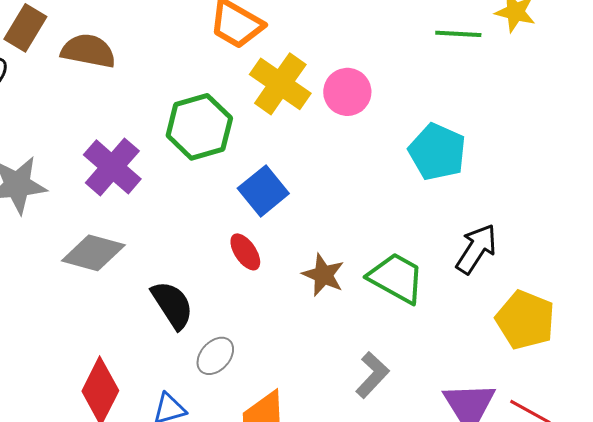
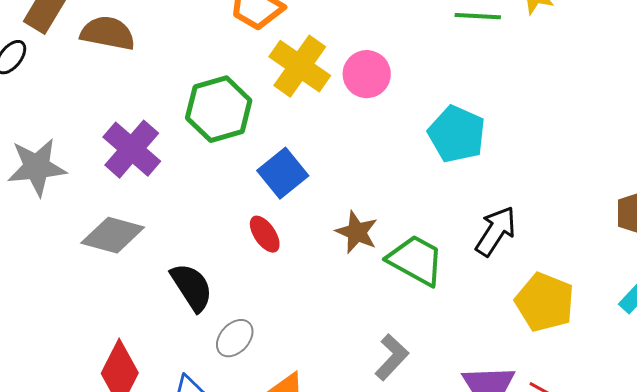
brown star: (323, 275) -> (357, 232), moved

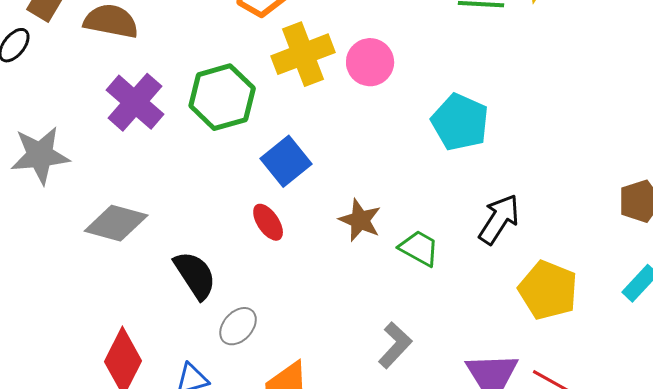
yellow cross: (300, 66) -> (303, 54), turned 34
purple cross: (132, 149) -> (135, 102), moved
green trapezoid: (416, 260) -> (419, 248), size x0.7

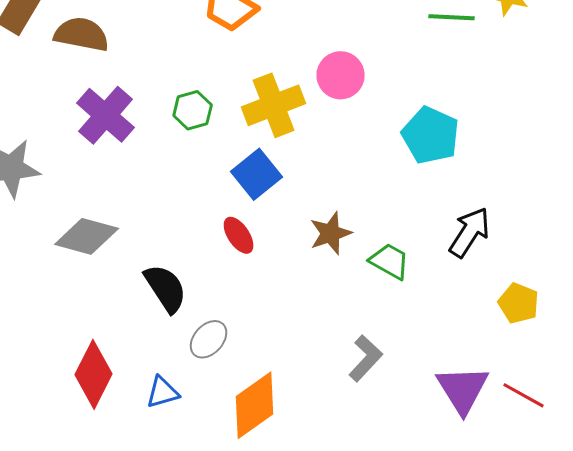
yellow cross: (303, 54) -> (274, 105), moved
green hexagon: (222, 97) -> (193, 110), size x0.6
brown star: (360, 220) -> (331, 233), turned 30
yellow pentagon: (548, 290) -> (519, 303), size x0.7

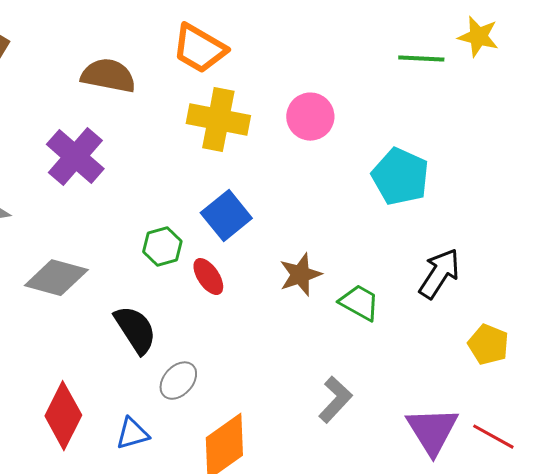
brown semicircle: (82, 34) -> (108, 76), moved
yellow cross: (274, 105) -> (218, 120), moved, turned 32
green hexagon: (193, 110) -> (162, 247), moved

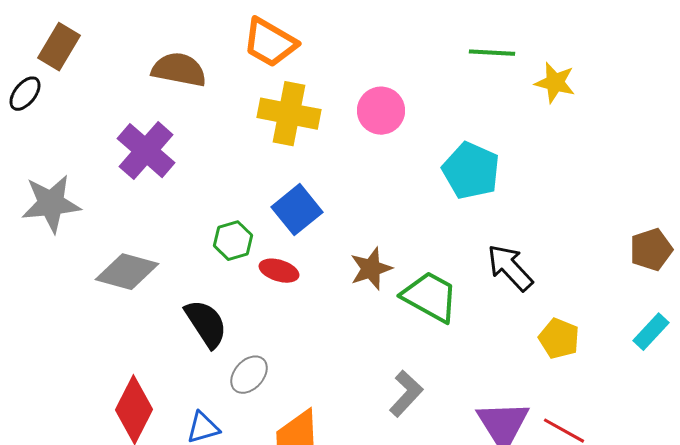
yellow star: (478, 37) -> (555, 83), moved
black arrow: (439, 274) -> (510, 268), turned -76
red ellipse: (208, 277) -> (279, 271), turned -39
green trapezoid: (359, 303) -> (430, 297), size x1.4

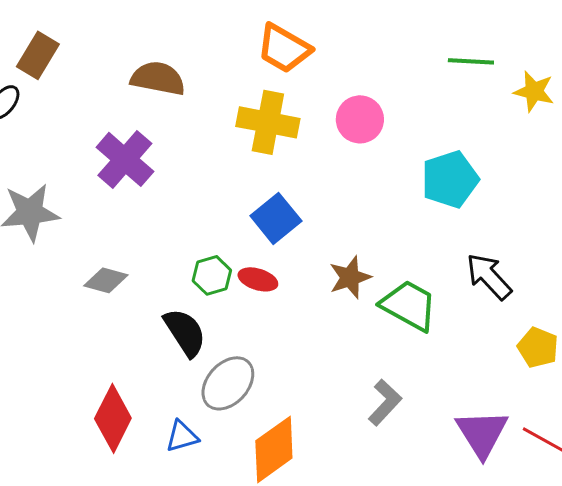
orange trapezoid: (270, 43) -> (284, 48), moved
cyan pentagon: (471, 171) -> (450, 179), turned 30
green hexagon: (233, 241) -> (212, 275), moved
gray diamond: (127, 272) -> (106, 280), size x0.7
gray ellipse: (249, 375) -> (228, 383), size x1.4

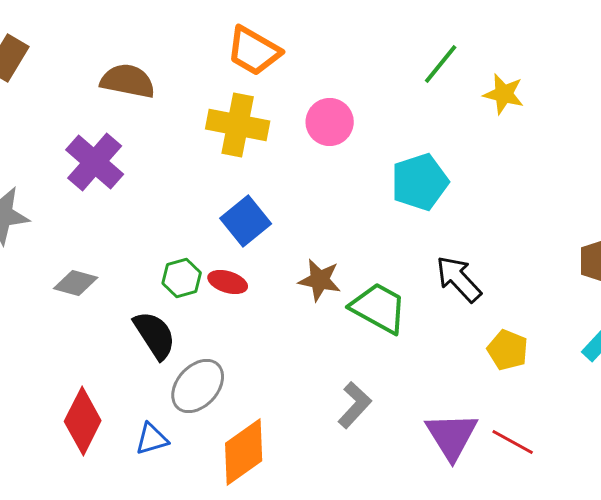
green line: (471, 61) -> (441, 64), turned -54
brown star: (350, 277) -> (320, 280), turned 30

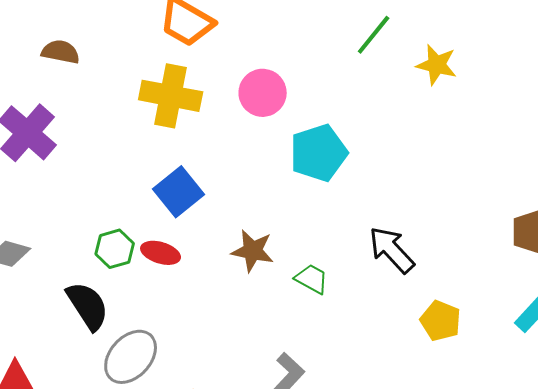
brown semicircle: (128, 81) -> (61, 52), size x0.7
cyan pentagon: (420, 182) -> (319, 153), moved
green trapezoid: (379, 308) -> (312, 279), size x0.6

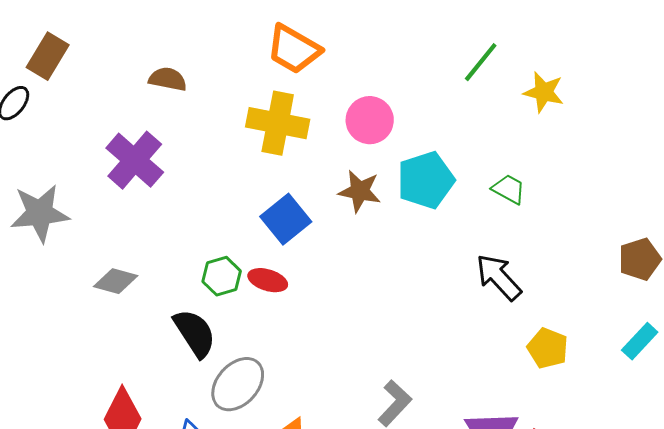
brown star: (253, 251) -> (360, 191), moved
green trapezoid: (312, 279) -> (509, 189), moved

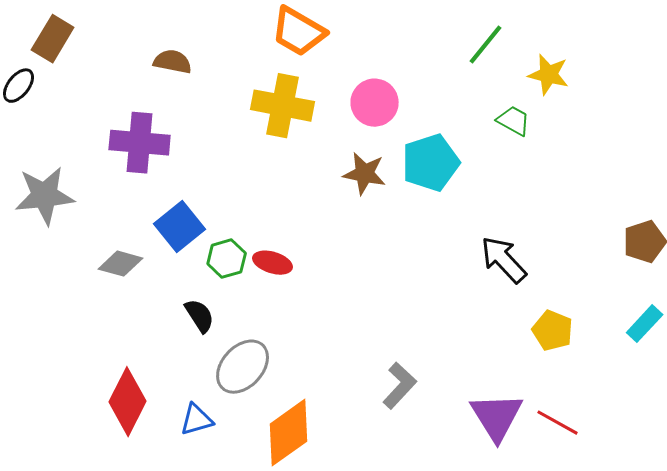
purple cross: (135, 160) -> (140, 143), turned -36
green trapezoid: (509, 189) -> (514, 121), moved
blue square: (286, 219) -> (180, 227), moved
black semicircle: (195, 333) -> (200, 316), size x0.7

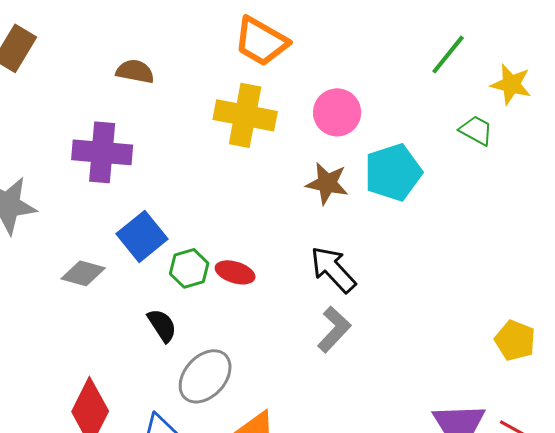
black arrow: (504, 260) -> (333, 269), moved
gray L-shape: (400, 386) -> (334, 329), moved

